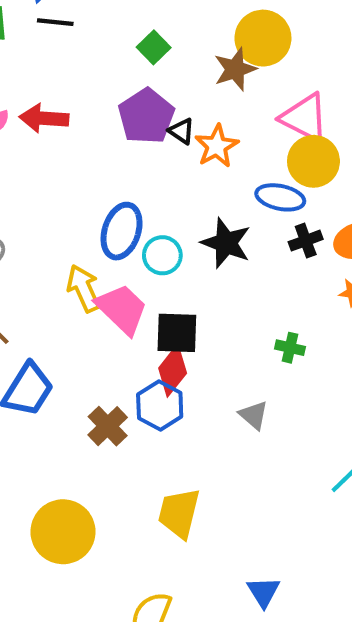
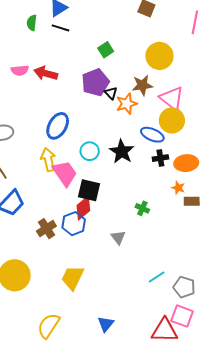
brown star: (235, 69) -> (142, 85), moved
blue ellipse: (122, 231) -> (58, 126), moved

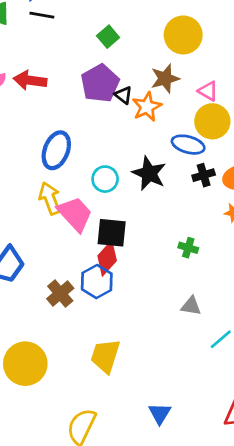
pink triangle: (172, 98) -> (208, 91), size x0.6
gray triangle: (118, 237) -> (191, 306), moved, turned -35

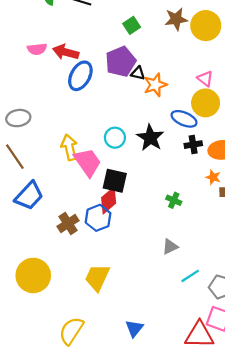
yellow circle: (183, 35) -> (206, 26), moved
brown star: (165, 79) -> (176, 19), moved
black triangle: (123, 95) -> (138, 73), turned -32
blue ellipse: (56, 150) -> (80, 76), moved
gray triangle: (191, 306) -> (170, 247), turned -42

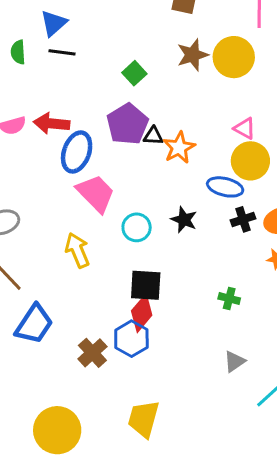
black star: (150, 138) -> (184, 220), size x0.7
pink trapezoid: (88, 162) -> (96, 193), moved

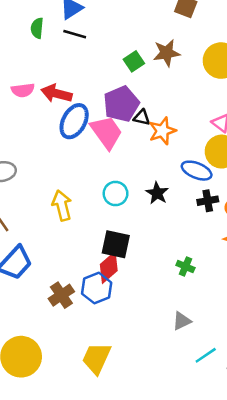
brown star: (193, 55) -> (167, 53), moved
pink trapezoid: (96, 193) -> (106, 132), moved

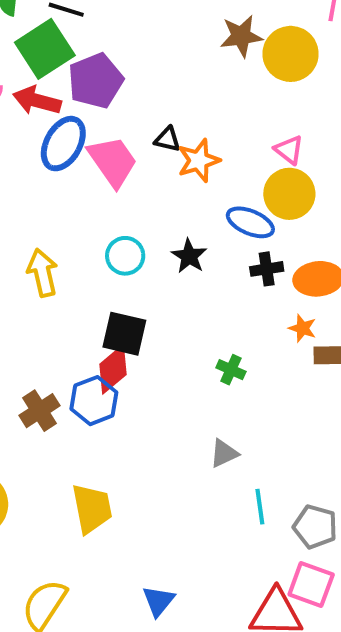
brown star: (167, 53) -> (241, 36), moved
green square: (134, 61) -> (45, 49), moved, size x1.8
purple pentagon: (121, 104) -> (96, 81), moved
cyan line: (206, 355) -> (260, 507), turned -65
yellow trapezoid: (96, 358) -> (92, 508), turned 144

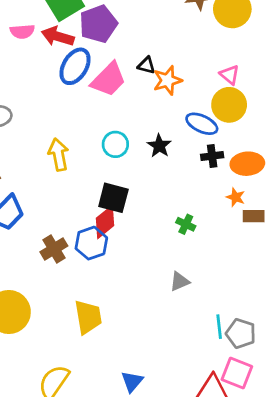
pink trapezoid: (113, 161) -> (109, 79), turned 78
cyan line: (260, 507) -> (219, 327), moved

